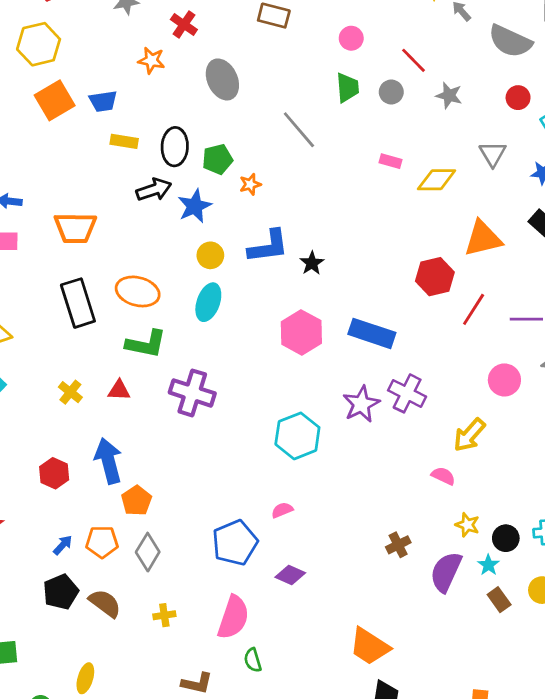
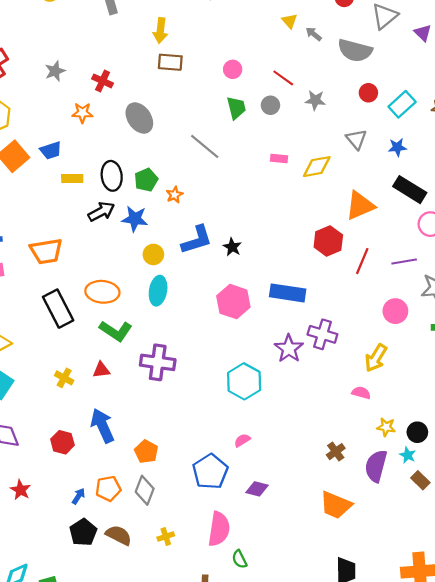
blue star: (195, 206) -> (135, 219), turned -30
green L-shape: (146, 344) -> (116, 331), turned 32
orange pentagon: (136, 501) -> (146, 452), moved
orange trapezoid: (370, 646) -> (336, 505), moved

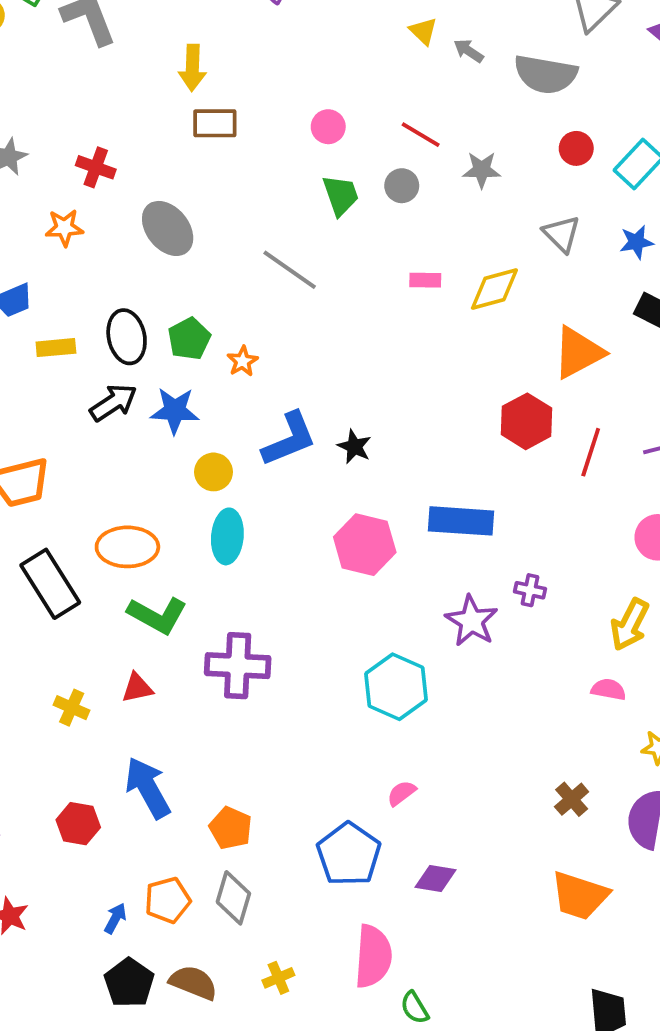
purple cross: (322, 334) -> (530, 590), size x0.6

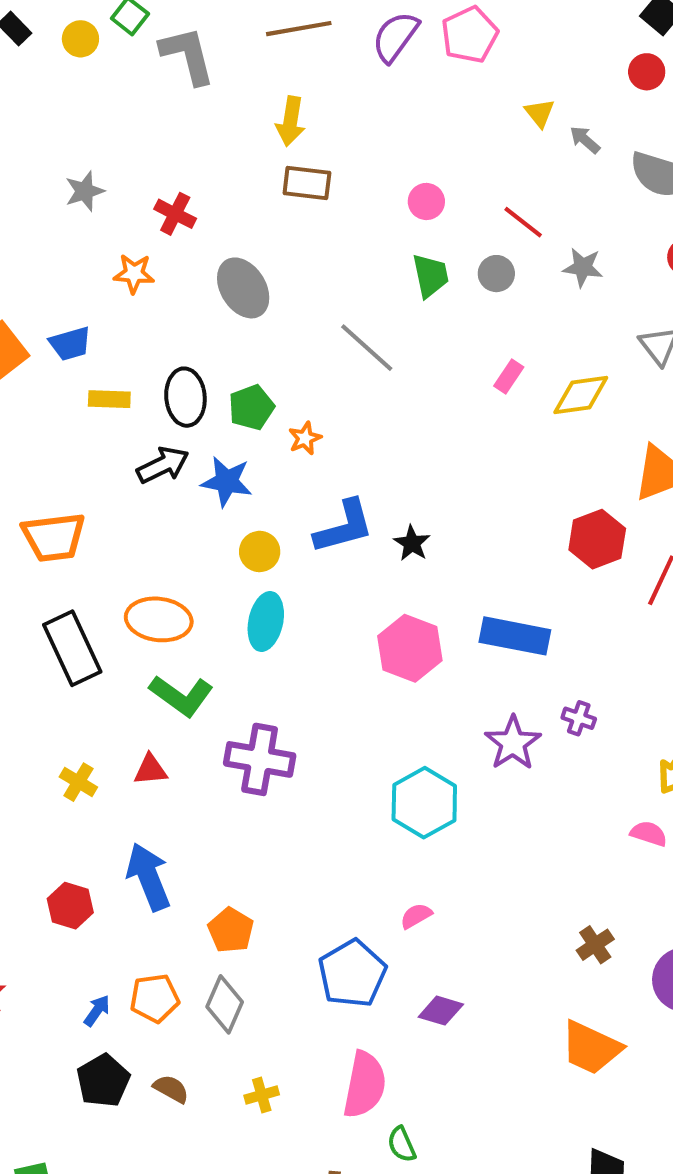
pink rectangle: (425, 280) -> (509, 376), turned -64
brown semicircle: (193, 983) -> (171, 1089), size x0.7

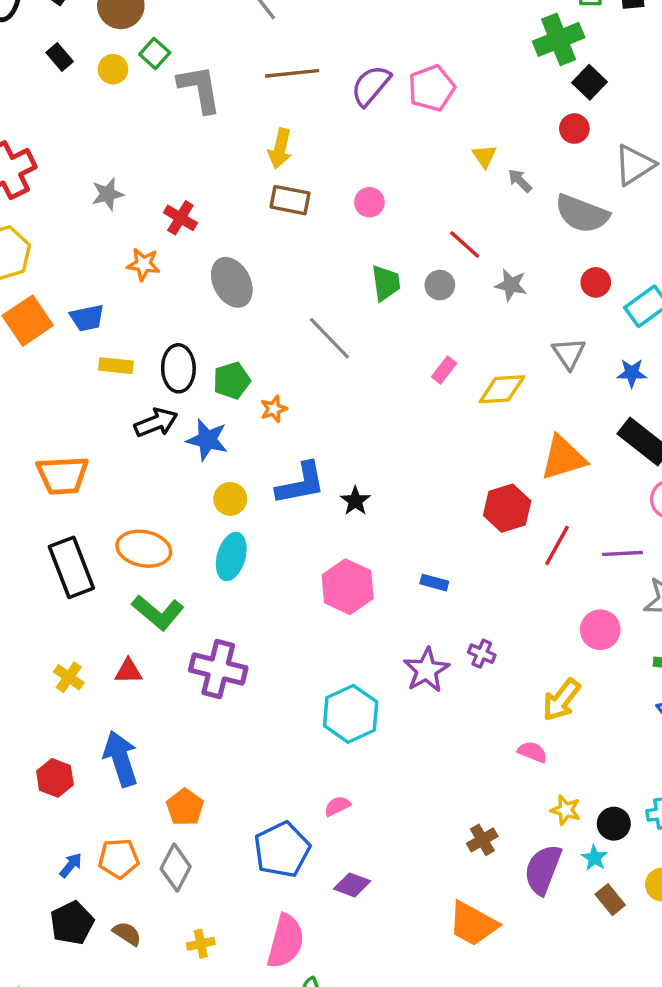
pink circle: (426, 201) -> (369, 202), moved
blue rectangle: (515, 636) -> (434, 583), size x0.5

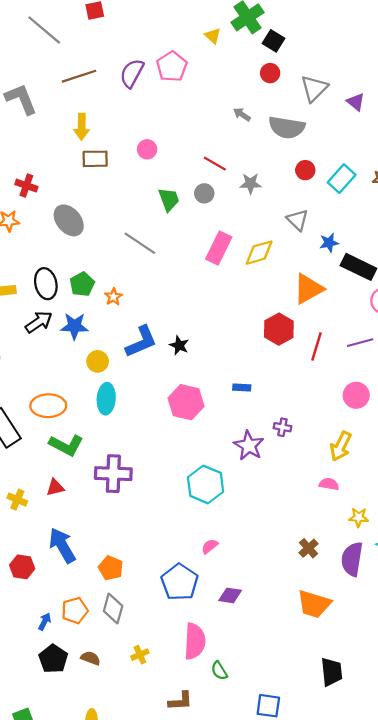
yellow triangle: (484, 156) -> (213, 36), moved
pink rectangle: (444, 370) -> (219, 248), size x1.8
blue star: (632, 373) -> (329, 243), moved

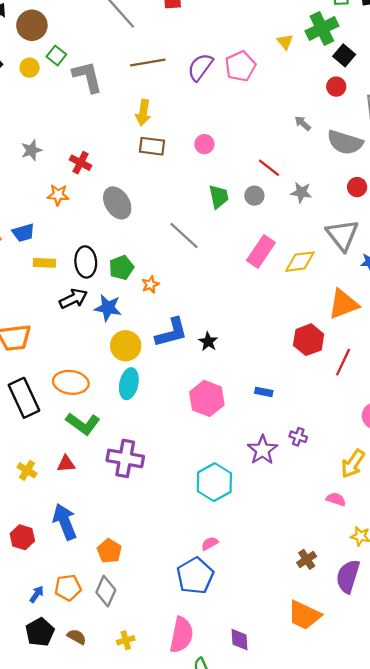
gray triangle: (298, 220) -> (342, 235), size x1.5
yellow circle: (98, 361) -> (126, 346), size x1.4
blue pentagon: (180, 582) -> (195, 576), moved
purple diamond: (230, 595) -> (239, 640), moved, turned 70

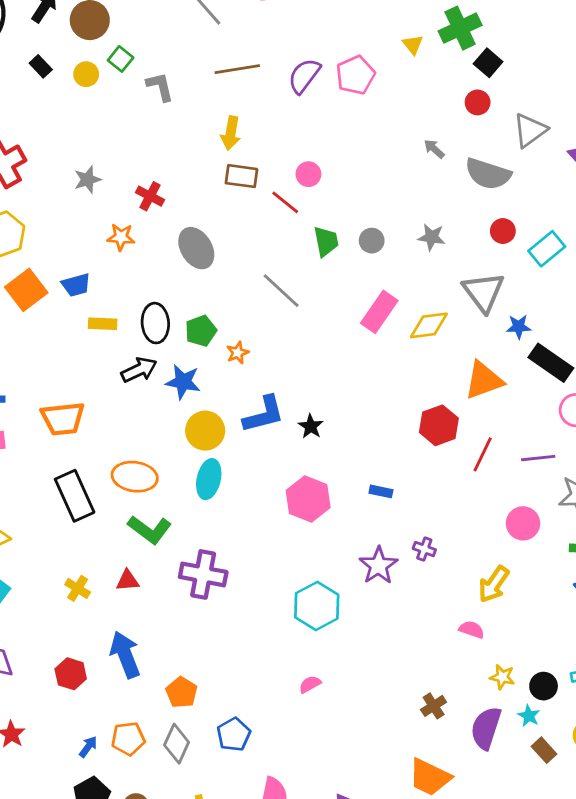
gray L-shape: (88, 77) -> (160, 87), size x0.7
red line: (269, 168) -> (285, 202), moved
blue pentagon: (195, 576) -> (234, 734), moved, size x0.7

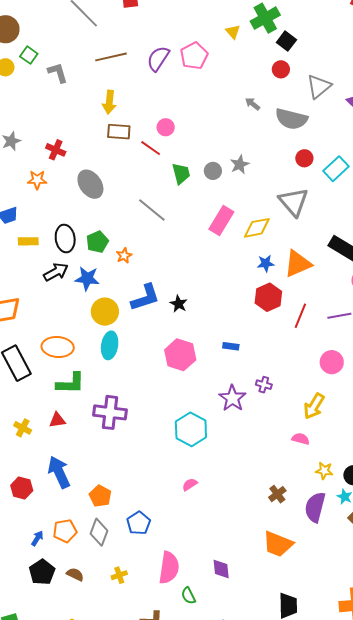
gray star: (432, 237) -> (240, 165), moved, turned -30
blue star: (519, 327) -> (266, 263), moved
green L-shape: (150, 530) -> (70, 383), turned -32

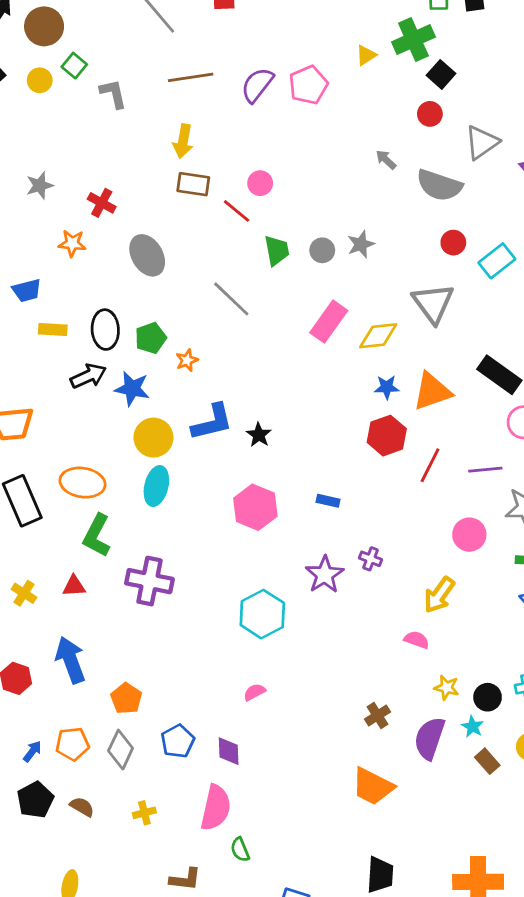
yellow triangle: (233, 32) -> (366, 55), turned 35
green L-shape: (70, 383) -> (97, 536), turned 112
purple diamond: (221, 569) -> (229, 751), moved

